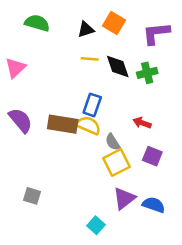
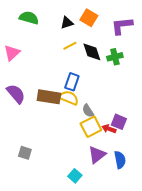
yellow line: (90, 59) -> (70, 46), turned -32
red arrow: (142, 123) -> (109, 129), moved
blue semicircle: (154, 205) -> (120, 160), turned 60

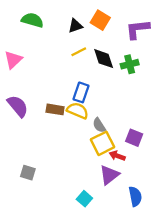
brown rectangle: (49, 97) -> (55, 109), size x0.7
red arrow: (109, 129) -> (117, 156), moved
blue semicircle: (120, 160) -> (135, 196), moved

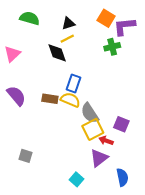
orange square: (100, 20) -> (106, 18), moved
yellow line: (79, 52) -> (67, 39), moved
black diamond: (104, 59) -> (57, 53), moved
green cross: (130, 64) -> (112, 47), moved
gray semicircle: (99, 125) -> (90, 113), size x1.5

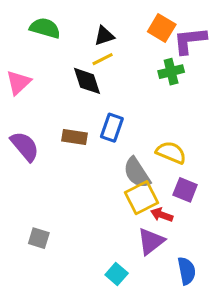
brown rectangle: (50, 99) -> (75, 137), moved
yellow semicircle: (70, 100) -> (171, 153), moved

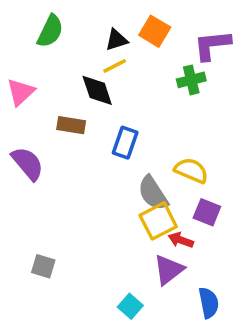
green semicircle: (45, 28) -> (50, 31), turned 100
orange square: (162, 28) -> (155, 31), moved
brown rectangle: (75, 137) -> (71, 125), moved

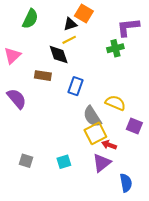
orange square: (155, 31) -> (84, 14), moved
purple square: (207, 212) -> (134, 126), moved
cyan square: (130, 306) -> (64, 162), moved, turned 32

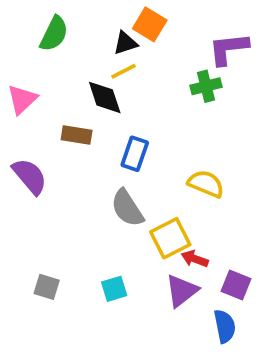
gray semicircle: (92, 117) -> (127, 208), moved
purple square: (134, 126) -> (236, 285), moved

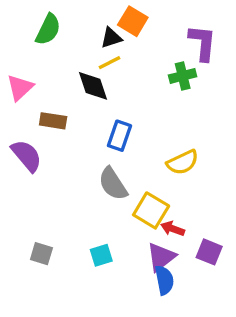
purple L-shape: (228, 49) -> (203, 43), turned 102
brown rectangle: (77, 135) -> (53, 121), moved
yellow semicircle: (206, 184) -> (183, 162), turned 132
yellow square: (170, 238) -> (151, 210), turned -32
blue semicircle: (225, 326) -> (164, 280), moved

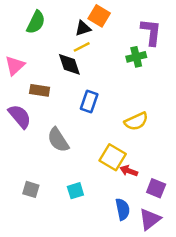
gray semicircle: (113, 184) -> (58, 140), moved
purple triangle: (161, 257) -> (150, 219), moved

